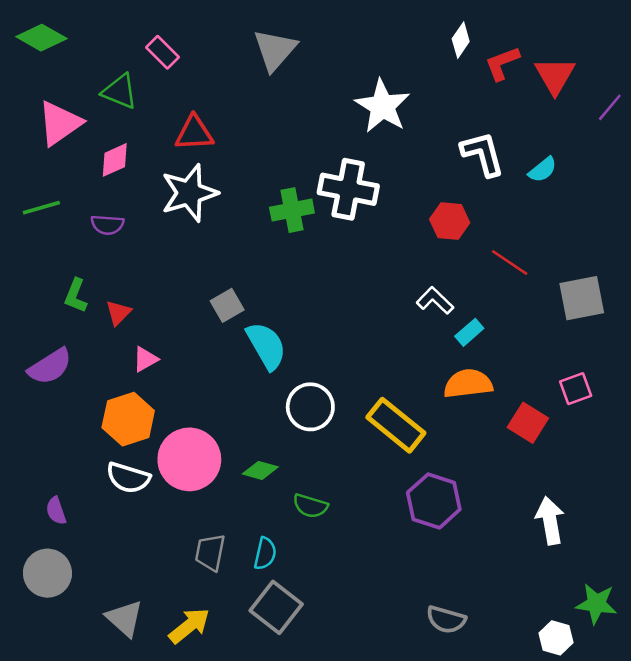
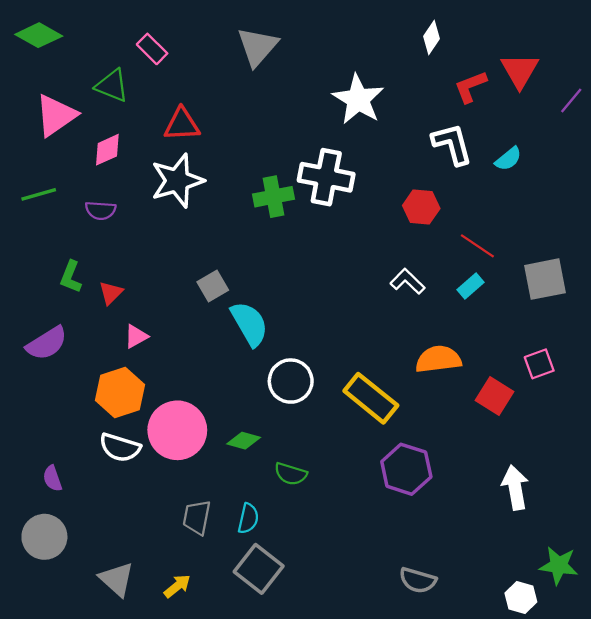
red L-shape: (502, 63) -> (470, 87), moved
cyan rectangle: (469, 332) -> (470, 286), moved
yellow arrow: (189, 626) -> (177, 586), size x0.7

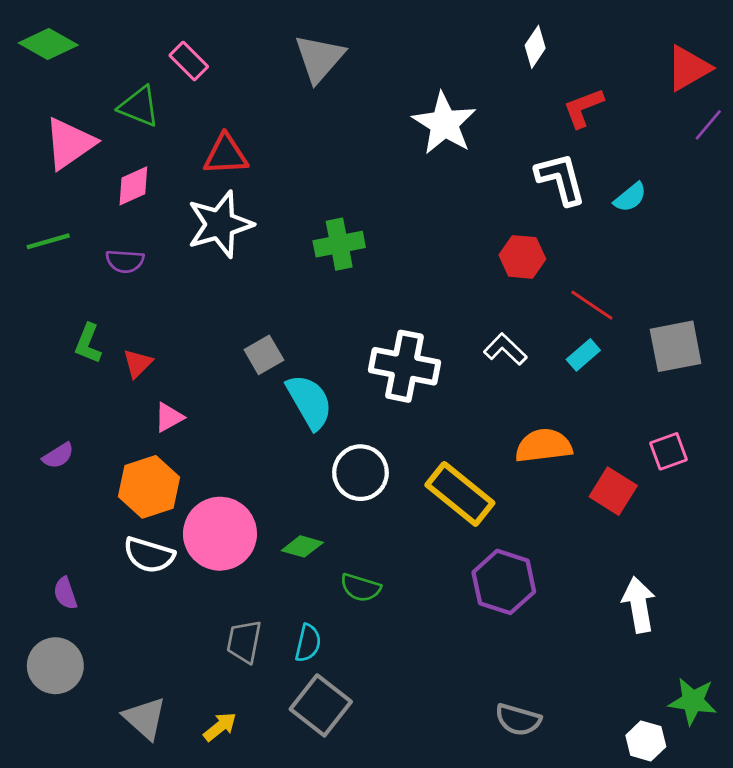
red triangle: (520, 71) -> (688, 68), moved, turned 30
white cross: (326, 177) -> (404, 366), moved
purple semicircle: (47, 343) -> (58, 456), moved, size x0.6

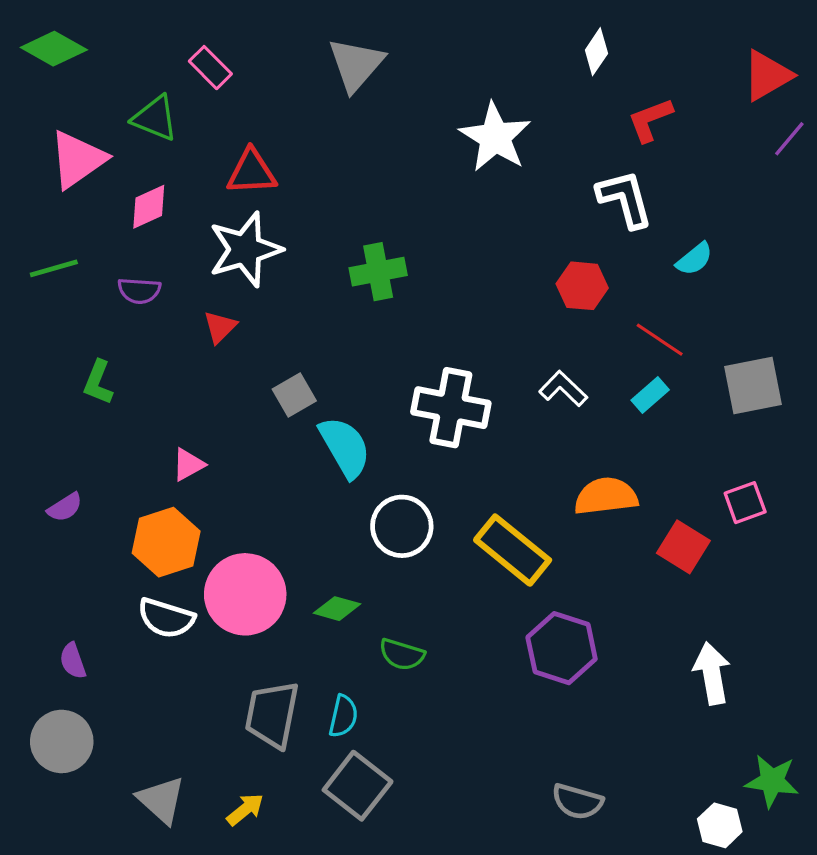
cyan semicircle: (630, 197) -> (694, 259), moved
red triangle: (138, 363) -> (220, 327), moved
gray trapezoid: (244, 642) -> (272, 715), size x1.4

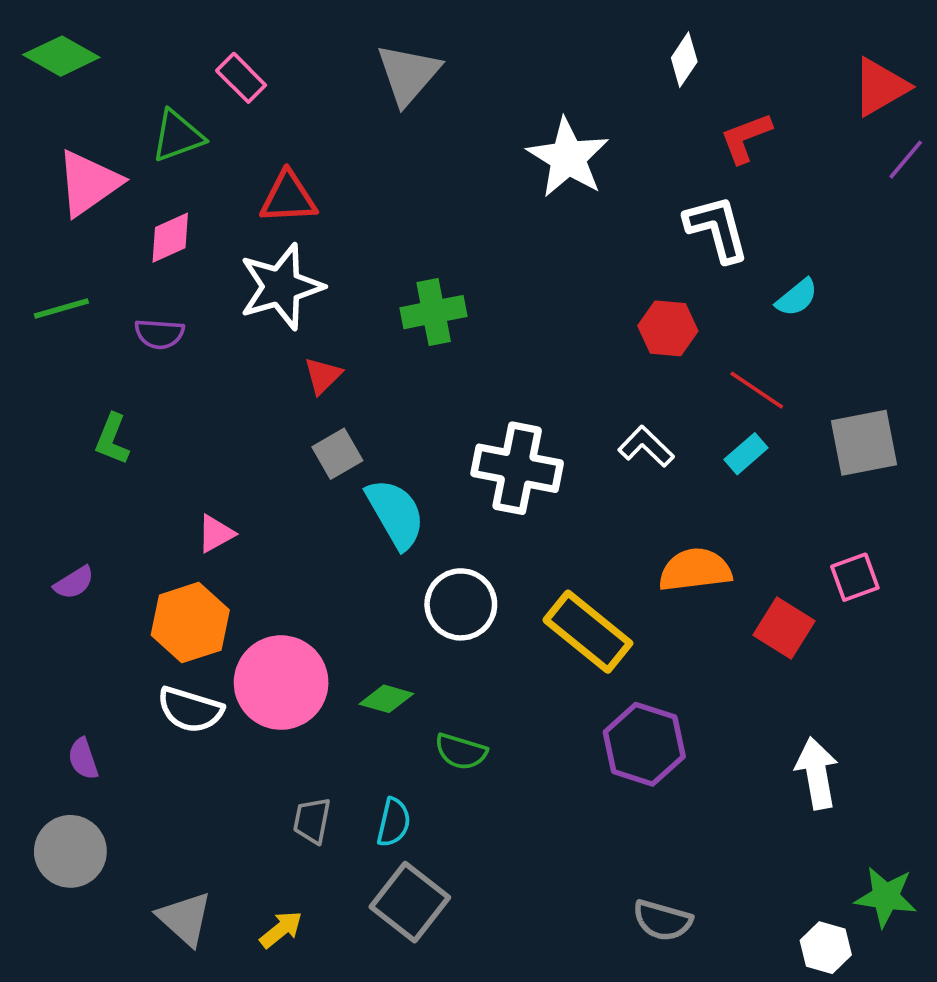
green triangle: (155, 118) -> (178, 136), turned -42
red triangle: (220, 327) -> (323, 376), moved
gray trapezoid: (272, 715) -> (312, 821), size x0.6

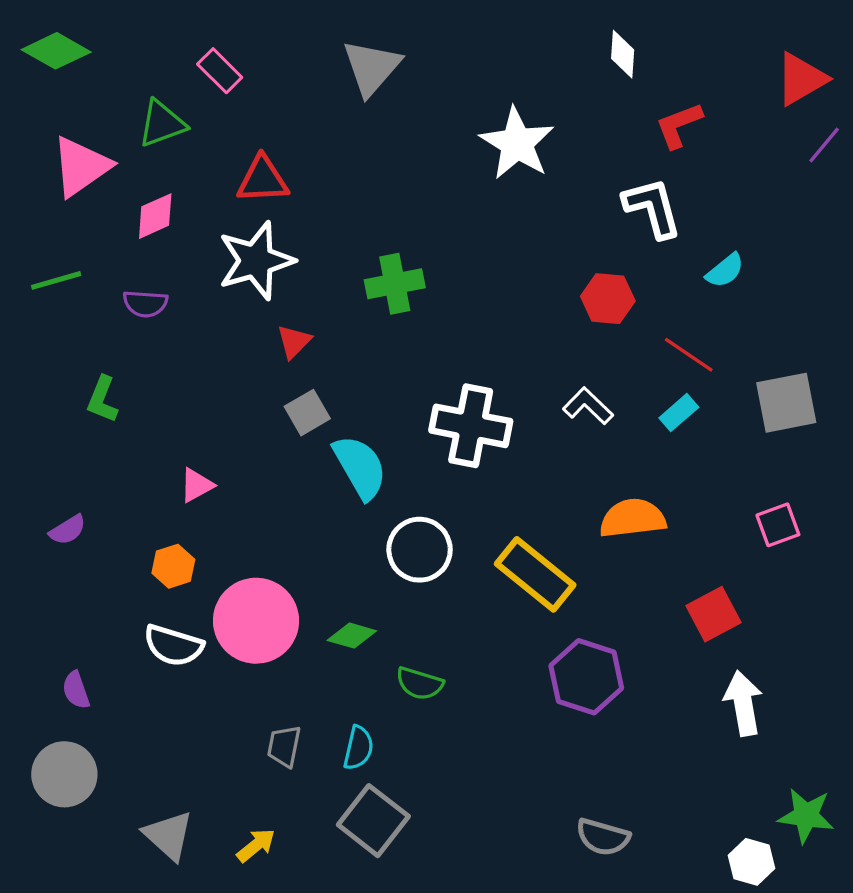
white diamond: (684, 60) -> (623, 54), turned -30
orange hexagon: (190, 623) -> (173, 566), size x0.6
red square: (784, 628) -> (714, 614), moved, turned 30

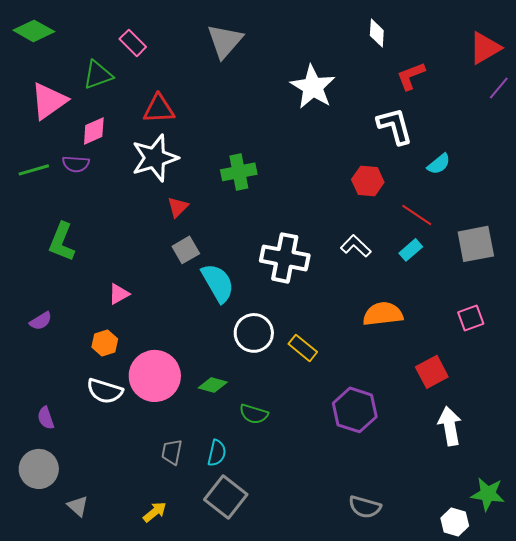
purple semicircle: (145, 304) -> (76, 164), moved
green L-shape: (102, 399) -> (62, 242), size x1.4
yellow rectangle: (535, 574) -> (303, 348), moved, size x0.6
gray triangle: (168, 835) -> (78, 506), moved, size x0.7

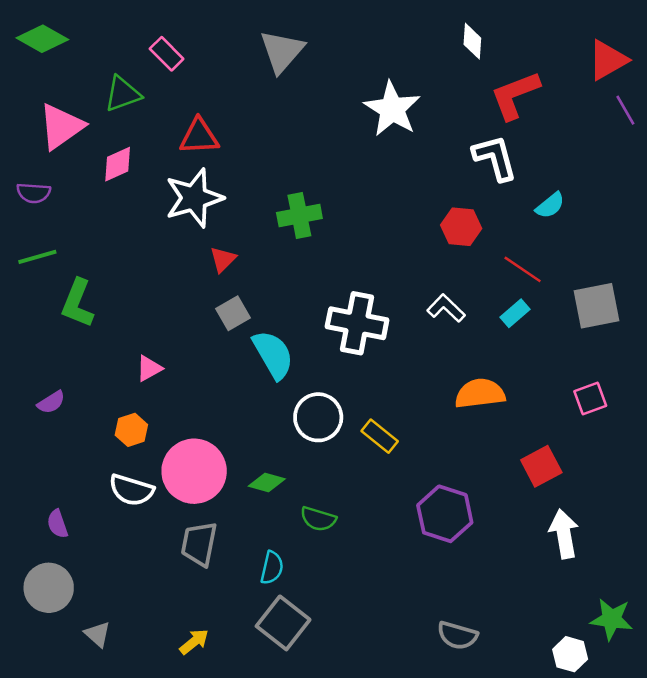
red L-shape: (411, 76) -> (515, 95), size x1.4
purple line: (499, 88) -> (625, 110), turned -70
purple semicircle: (76, 164) -> (34, 193), moved
green line: (34, 170) -> (37, 257), moved
gray trapezoid: (172, 452) -> (199, 544), moved, size x1.4

